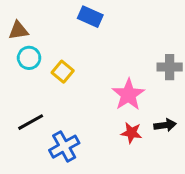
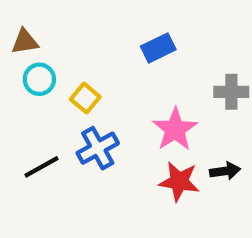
blue rectangle: (90, 17) -> (158, 48), moved, turned -50
red star: (131, 133) -> (179, 181), size x1.4
blue cross: (64, 147) -> (98, 148), moved

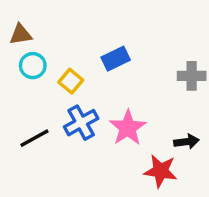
blue rectangle: (158, 48) -> (116, 59), moved
pink star: (175, 129) -> (128, 128), moved
red star: (179, 181) -> (161, 171), moved

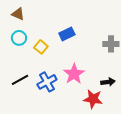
brown triangle: (21, 34) -> (18, 14), moved, turned 32
blue cross: (81, 123) -> (47, 82), moved

